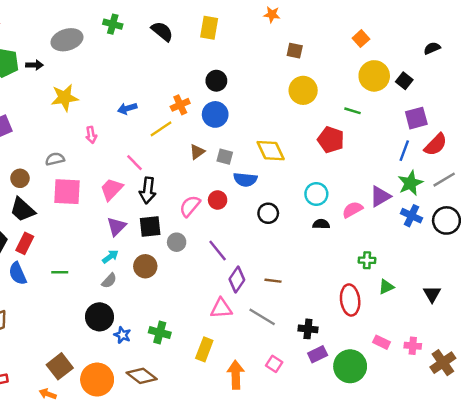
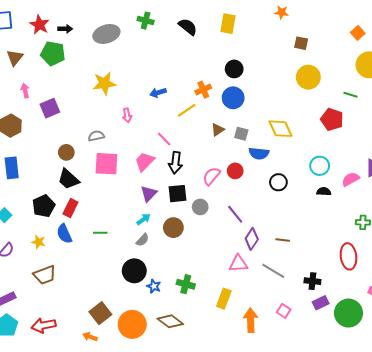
black arrow: (34, 65) -> (65, 29), moved

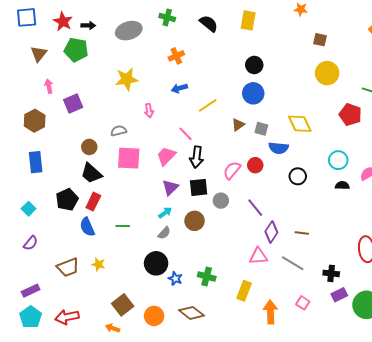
orange cross: (203, 90) -> (176, 56), moved
yellow star: (38, 242) -> (98, 264), moved
orange circle: (132, 324) -> (154, 316), size x0.7

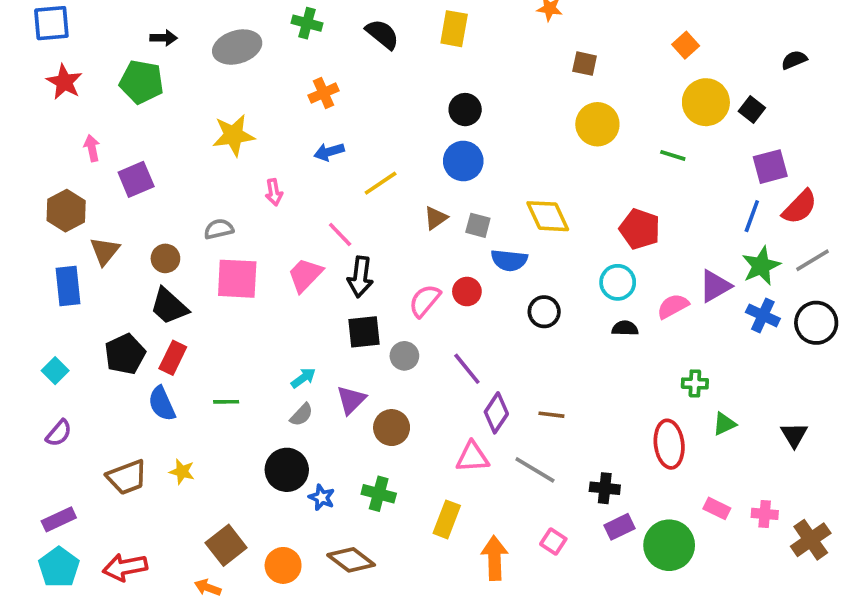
red star: (63, 21) -> (64, 82), moved
brown triangle: (39, 54) -> (105, 251), moved
red pentagon: (350, 115) -> (640, 229), moved
purple triangle: (170, 187) -> (351, 400), moved
brown circle: (195, 221) -> (392, 428), moved

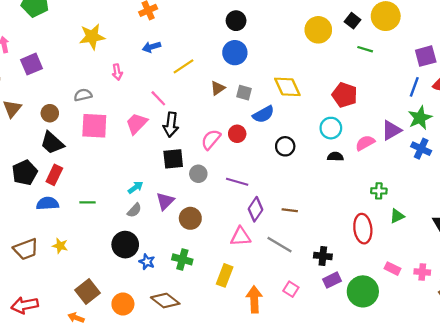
black square: (752, 110) -> (353, 21), moved
blue semicircle: (509, 260) -> (263, 114), turned -35
purple line: (467, 369) -> (237, 182), turned -35
blue semicircle: (162, 404) -> (48, 203), turned 110

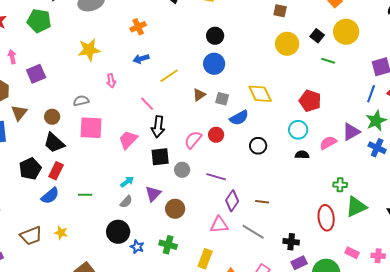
pink trapezoid: (137, 123) -> (128, 140), moved
blue semicircle: (48, 203) -> (50, 196), turned 144
green triangle: (397, 216) -> (356, 207), size x1.6

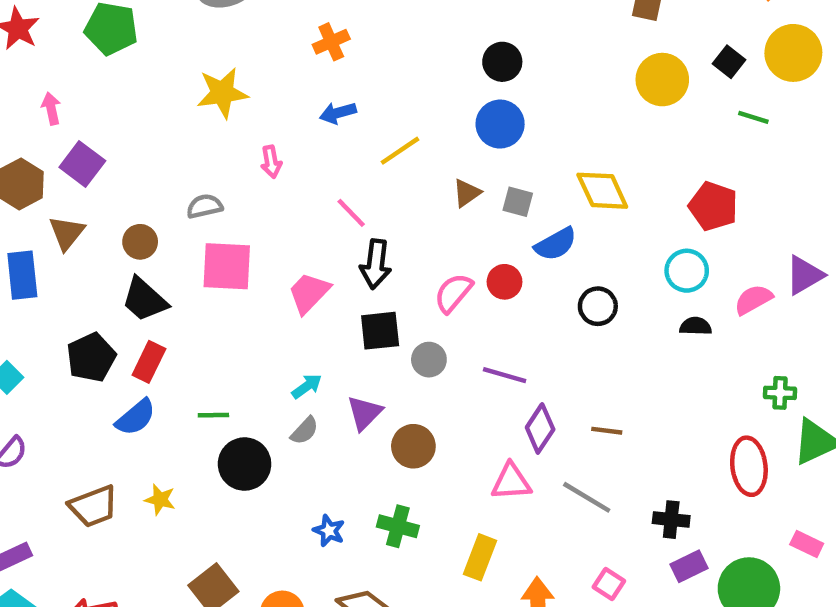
purple square: (36, 74) -> (82, 164), moved, turned -30
black circle: (118, 232) -> (245, 464), moved

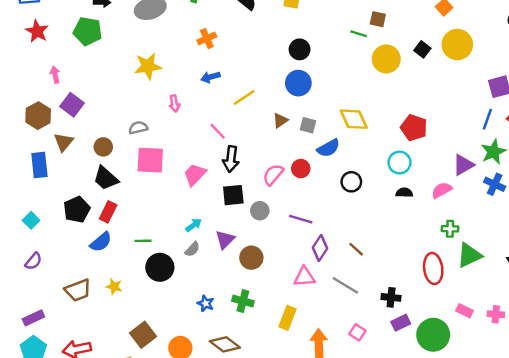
green line: (753, 117) -> (359, 34), moved
pink semicircle: (753, 300) -> (442, 190), moved
brown line: (607, 431) -> (356, 249), turned 35

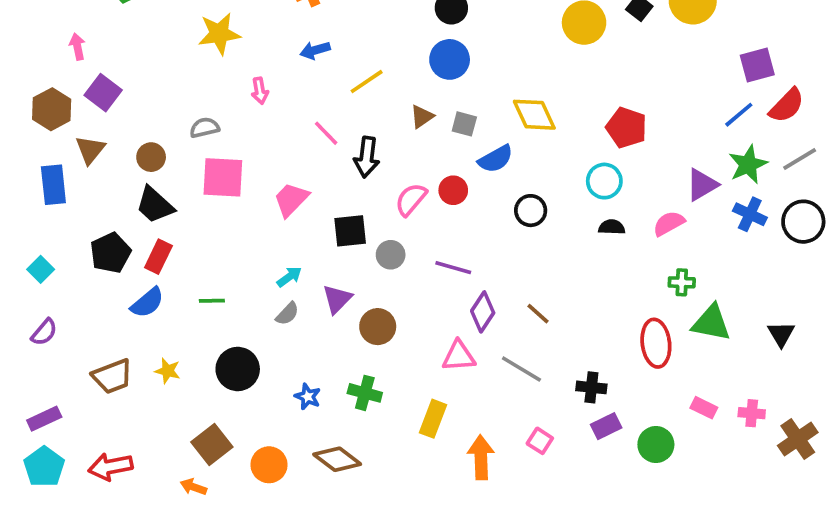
blue line: (487, 119) -> (739, 115), turned 30
black arrow: (231, 159) -> (367, 157), moved
green triangle: (469, 255) -> (711, 323), turned 36
black circle: (160, 267) -> (238, 369), moved
green circle: (433, 335) -> (656, 445), size x0.7

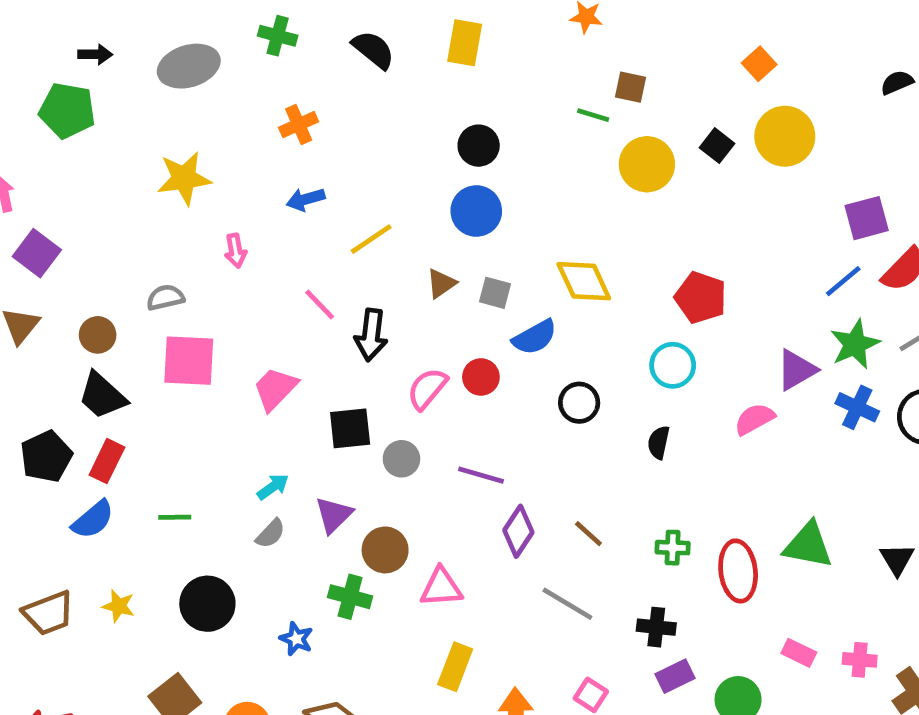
black semicircle: (612, 227) -> (659, 442), moved, turned -80
green cross: (682, 282) -> (673, 548), moved
pink triangle: (459, 356) -> (441, 587), moved
green cross: (365, 393) -> (350, 597), moved

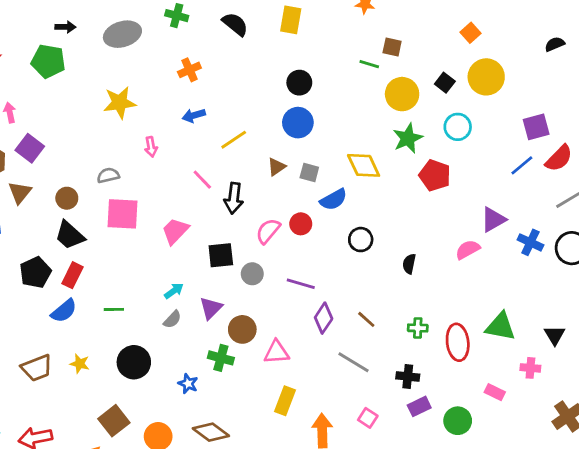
green star: (855, 344) -> (408, 138), moved
cyan circle: (673, 365) -> (458, 127), moved
pink cross: (860, 660) -> (530, 368), moved

